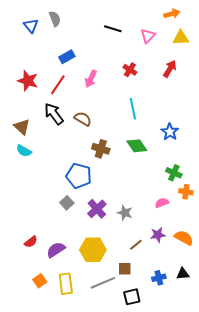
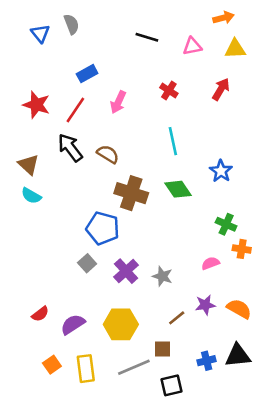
pink triangle: (148, 36) -> (192, 46), turned 35
brown cross: (101, 149) -> (131, 193), size x1.4
black triangle: (183, 274) -> (238, 356), size x1.5

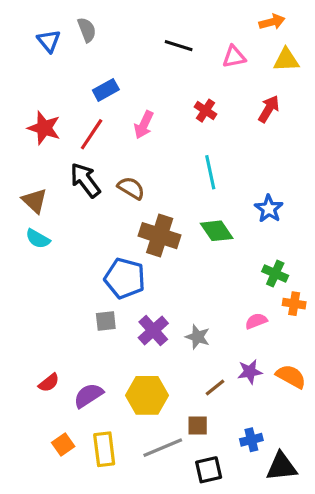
gray square: (87, 263) -> (106, 321), turned 36
black triangle: (238, 356) -> (281, 467), moved

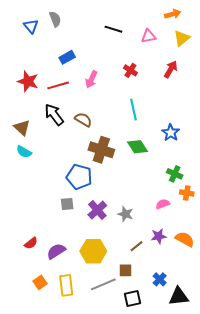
yellow triangle: (286, 60) -> (182, 38), turned -36
red line: (92, 134) -> (58, 85), turned 40
blue cross: (251, 440) -> (160, 279), turned -32

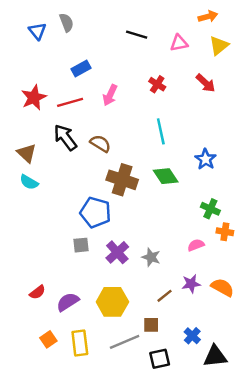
red arrow: (171, 69) -> (206, 83), turned 102
red star: (28, 81) -> (34, 98), turned 30

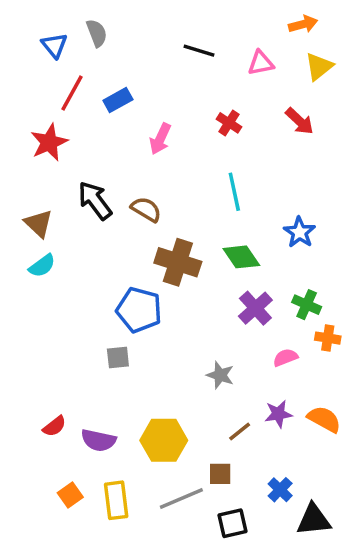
red line: (70, 102) -> (72, 93), moved, turned -45
cyan semicircle: (29, 182) -> (42, 266), turned -66
purple cross: (117, 252) -> (255, 308), moved
purple semicircle: (68, 302) -> (98, 440), turned -135

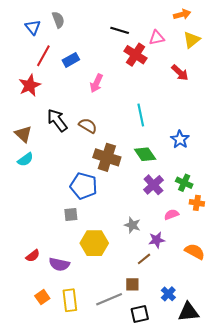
red cross: (229, 123) -> (135, 55), moved, size x1.5
purple star: (278, 414) -> (157, 240), moved
yellow hexagon: (164, 440) -> (94, 243), moved

